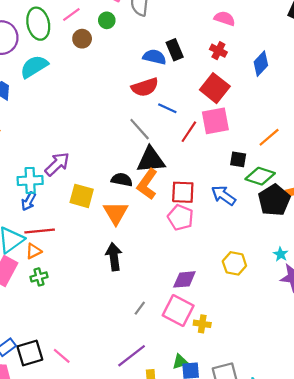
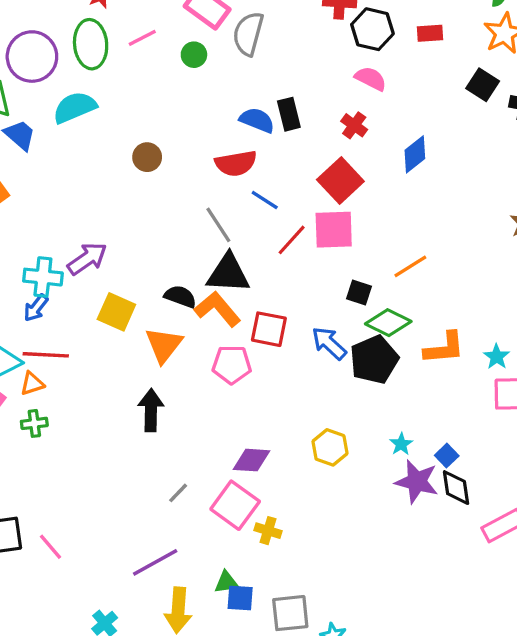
brown circle: (82, 39) -> (147, 157), moved
orange L-shape: (147, 184) -> (217, 309), turned 96
black pentagon: (274, 200) -> (374, 360), moved
pink pentagon: (181, 217) -> (232, 365), moved, turned -30

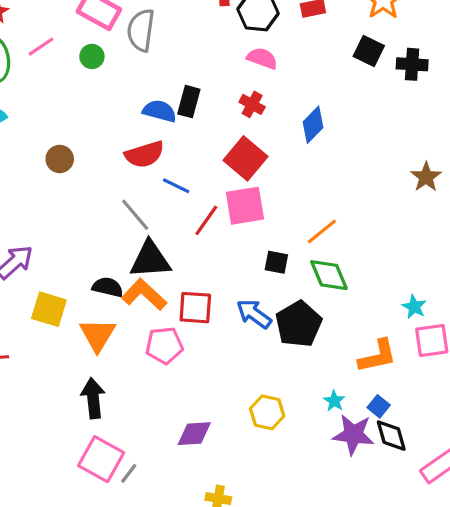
black rectangle: (289, 114) -> (189, 102), turned 36
green diamond: (388, 323) -> (329, 275), moved, turned 48
orange L-shape: (444, 348) -> (377, 356), moved
pink square: (235, 505) -> (101, 459), moved

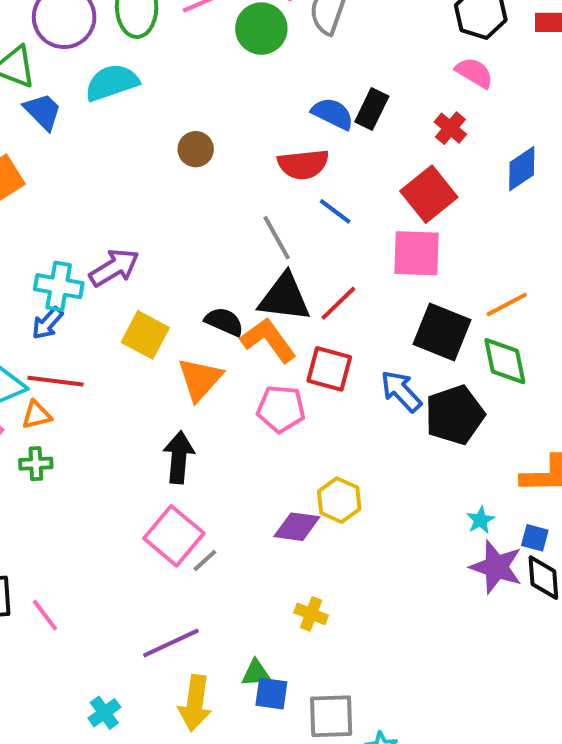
green circle: (92, 56) -> (261, 29), size x1.6
red line: (206, 220) -> (338, 303), moved
black square: (276, 262) -> (442, 332), size x1.8
blue square: (379, 406) -> (535, 538), turned -35
yellow hexagon: (267, 412) -> (339, 500), moved

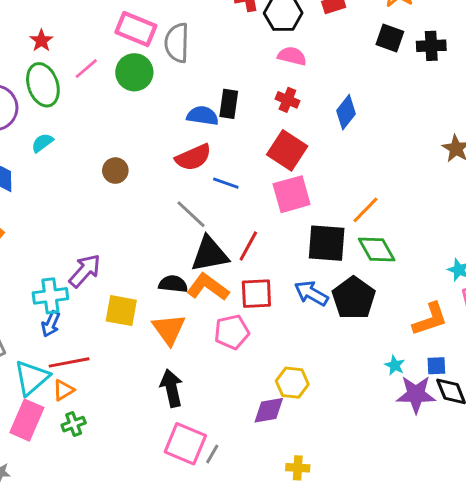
cyan semicircle: (112, 83) -> (42, 143), size x0.6

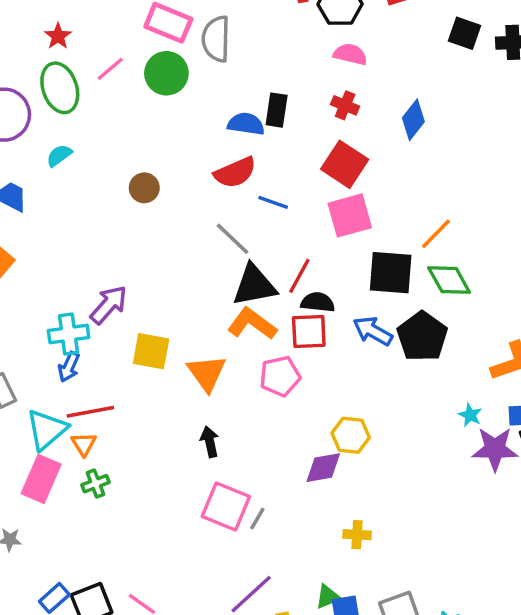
black semicircle: (173, 284) -> (318, 302), moved
black arrow: (171, 388) -> (210, 442), size x0.7
orange triangle: (63, 390) -> (84, 444), turned -30

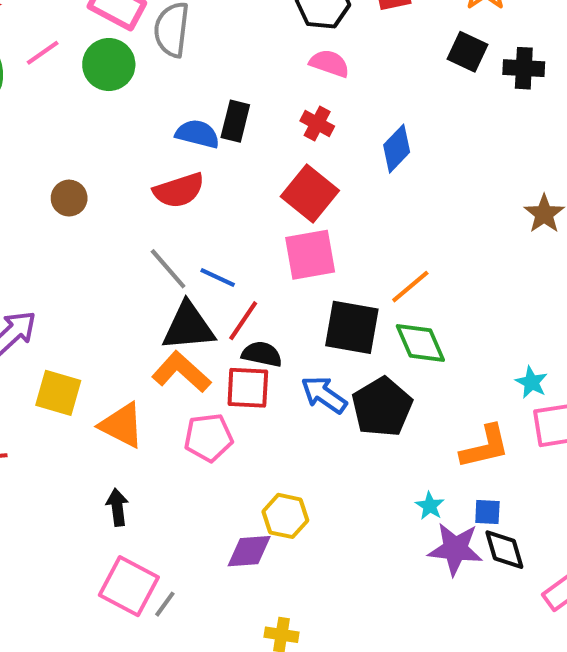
blue line: (273, 202) -> (218, 278), moved
orange triangle: (207, 373) -> (122, 425), turned -33

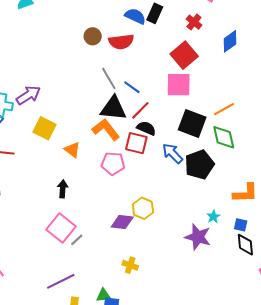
brown circle: (69, 198) -> (93, 36), moved
orange triangle: (122, 425) -> (72, 150), size x0.7
purple star: (455, 549) -> (198, 237), moved

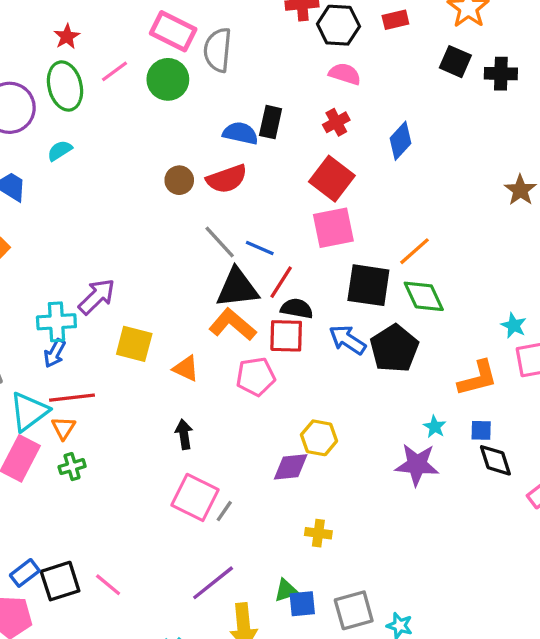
red cross: (194, 22) -> (336, 122), turned 35

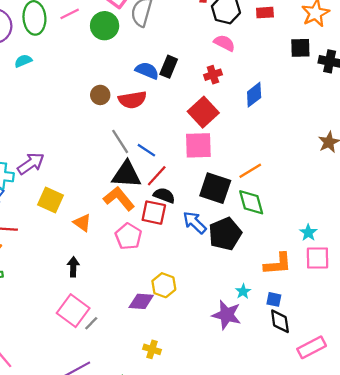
black square: (455, 62) -> (300, 48), turned -35
pink pentagon: (256, 377) -> (128, 236), turned 30

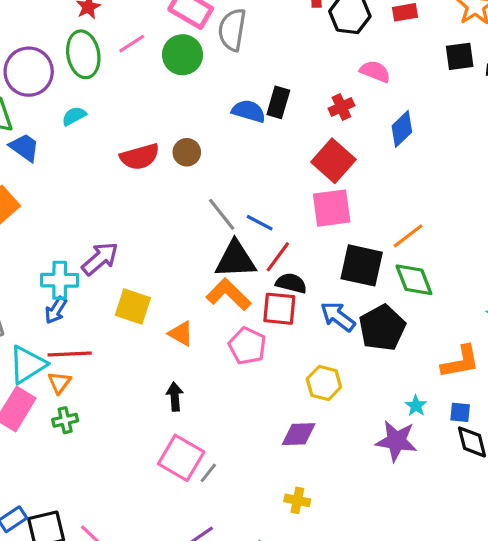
pink semicircle: (224, 43) -> (375, 71), moved
red semicircle: (132, 100) -> (140, 157), moved
yellow hexagon: (164, 285) -> (324, 383), moved
purple diamond: (141, 301) -> (299, 434), moved

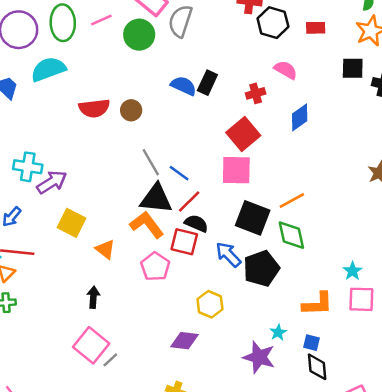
cyan semicircle: (74, 116) -> (48, 69), size x1.8
cyan cross: (60, 280) -> (28, 167), moved

